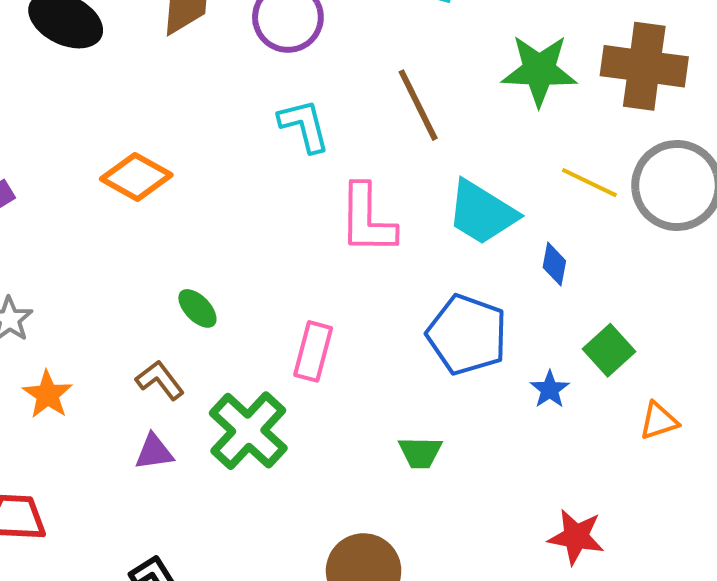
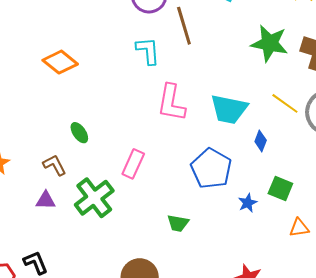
brown line: (418, 105) -> (184, 26), moved
cyan trapezoid: (482, 213) -> (229, 109), turned -30
green square: (609, 350) -> (280, 188), turned -35

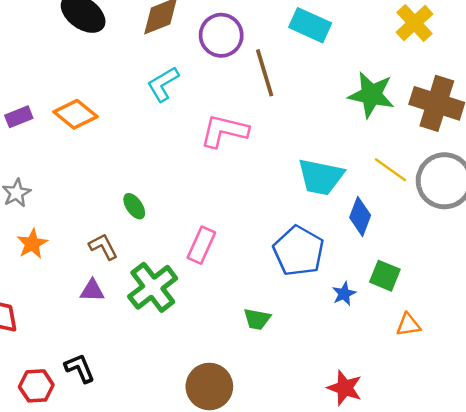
cyan L-shape: (148, 51) -> (163, 84), moved, turned -116
orange diamond: (60, 62) -> (76, 114), moved
pink L-shape: (171, 103) -> (224, 131), moved, turned 93
blue diamond: (261, 141) -> (360, 216), size x1.4

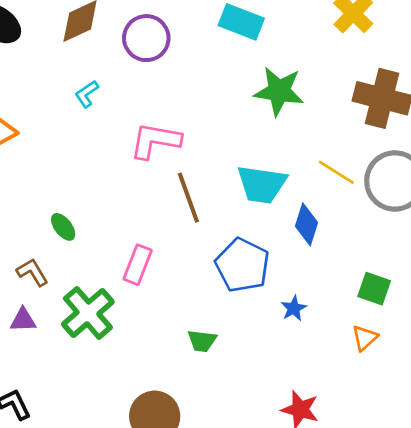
brown line: (265, 73) -> (188, 198), moved
cyan L-shape: (163, 84) -> (87, 94), size x0.7
green star: (371, 95) -> (279, 91), moved
green square: (385, 276) -> (374, 289), moved
orange triangle: (408, 325) -> (365, 338), turned -30

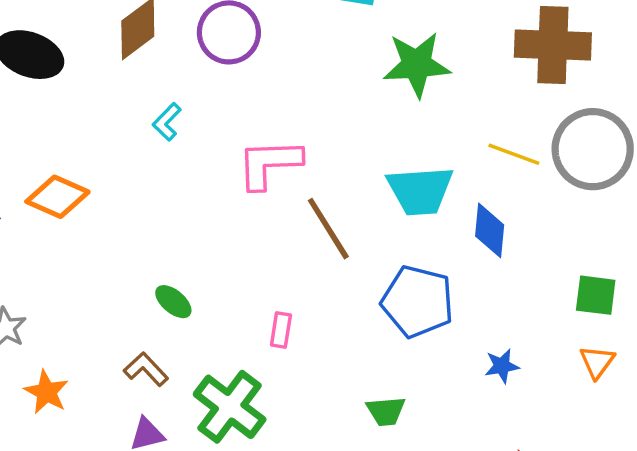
pink rectangle: (138, 265) -> (281, 330), size x0.7
blue star: (294, 308) -> (502, 366), moved, turned 30

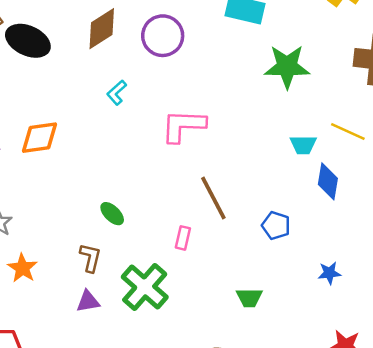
cyan trapezoid: (420, 191) -> (303, 145), moved, size x0.6
orange diamond: (57, 197) -> (40, 138), turned -36
brown line: (328, 229) -> (213, 198), moved
blue pentagon: (418, 301) -> (276, 226), size x0.6
brown L-shape: (146, 369) -> (90, 258), turned 52

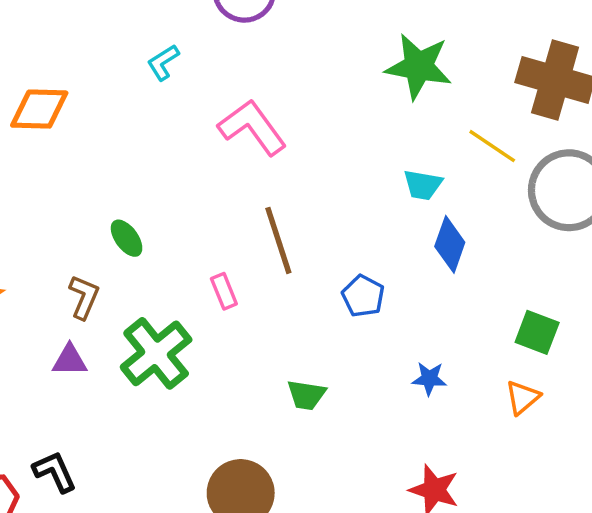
pink L-shape: (183, 126) -> (252, 127), turned 42
yellow line: (348, 132) -> (492, 146), moved
pink rectangle: (183, 238) -> (224, 291), turned -45

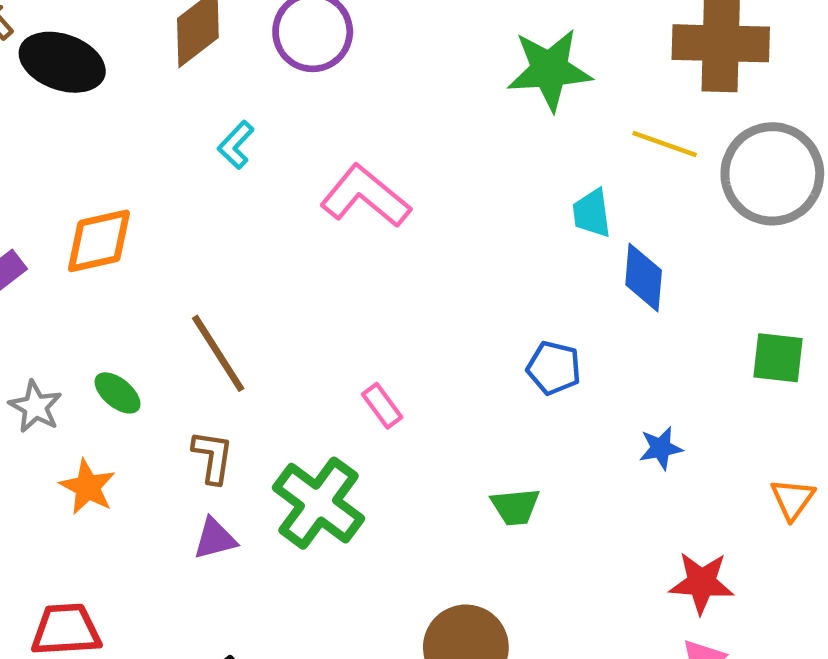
cyan trapezoid: (423, 185) -> (592, 213), turned 87
green ellipse: (127, 238) -> (118, 393), moved
brown line: (278, 240) -> (218, 353), moved
orange triangle: (523, 397) -> (792, 499), moved

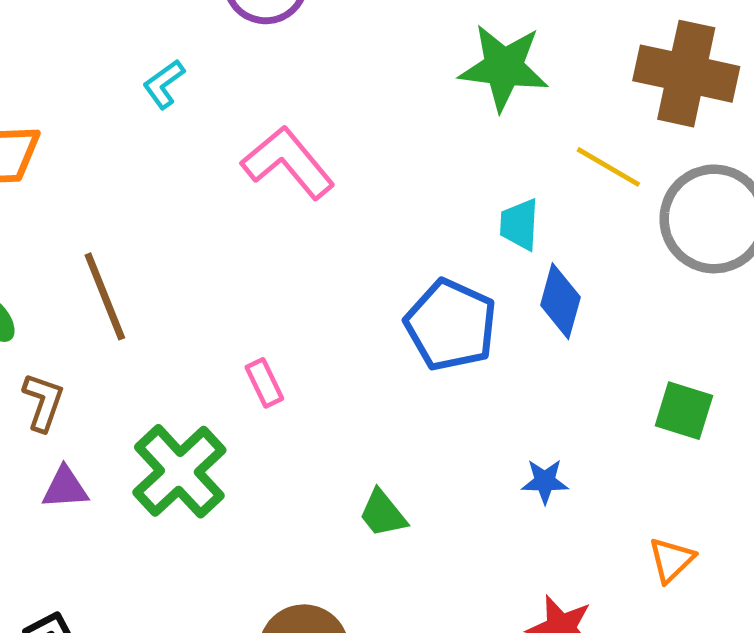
blue pentagon: (554, 368) -> (451, 325), moved, size x1.6
brown L-shape: (213, 457) -> (43, 402), moved
green trapezoid: (515, 507) -> (383, 514), turned 46

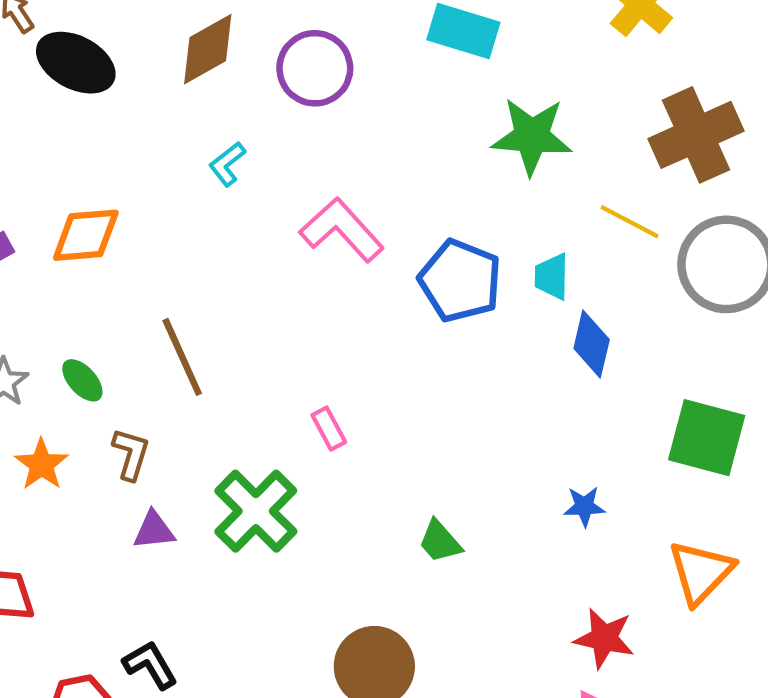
brown cross: (686, 74) -> (696, 135), turned -34
blue pentagon: (451, 325) -> (460, 281), moved
green square: (684, 411) -> (707, 438), size x1.5
orange triangle: (671, 560) -> (701, 572), size x1.6

